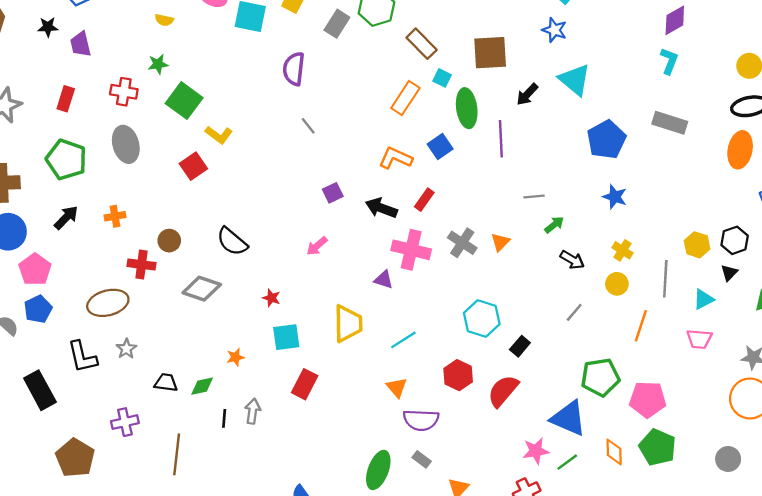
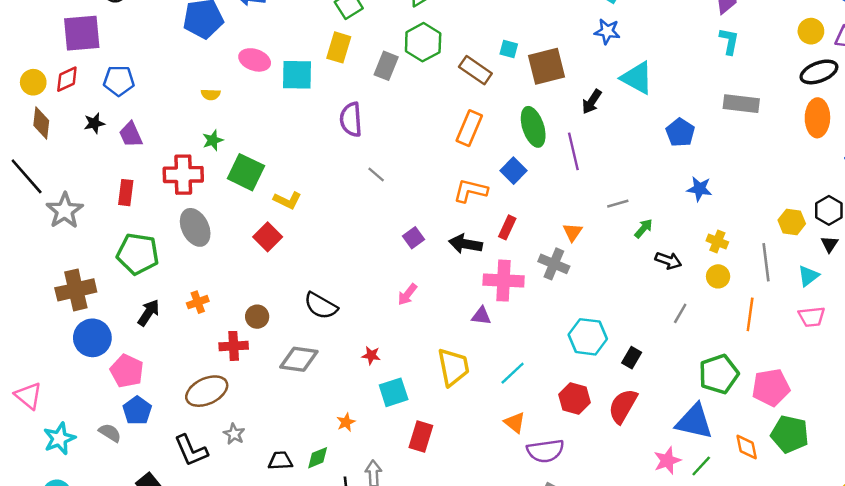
cyan square: (442, 78) -> (509, 49), moved
red cross: (124, 92) -> (183, 175), size x1.4
blue pentagon: (606, 140) -> (680, 132), size x0.7
orange triangle: (500, 242) -> (573, 232), moved

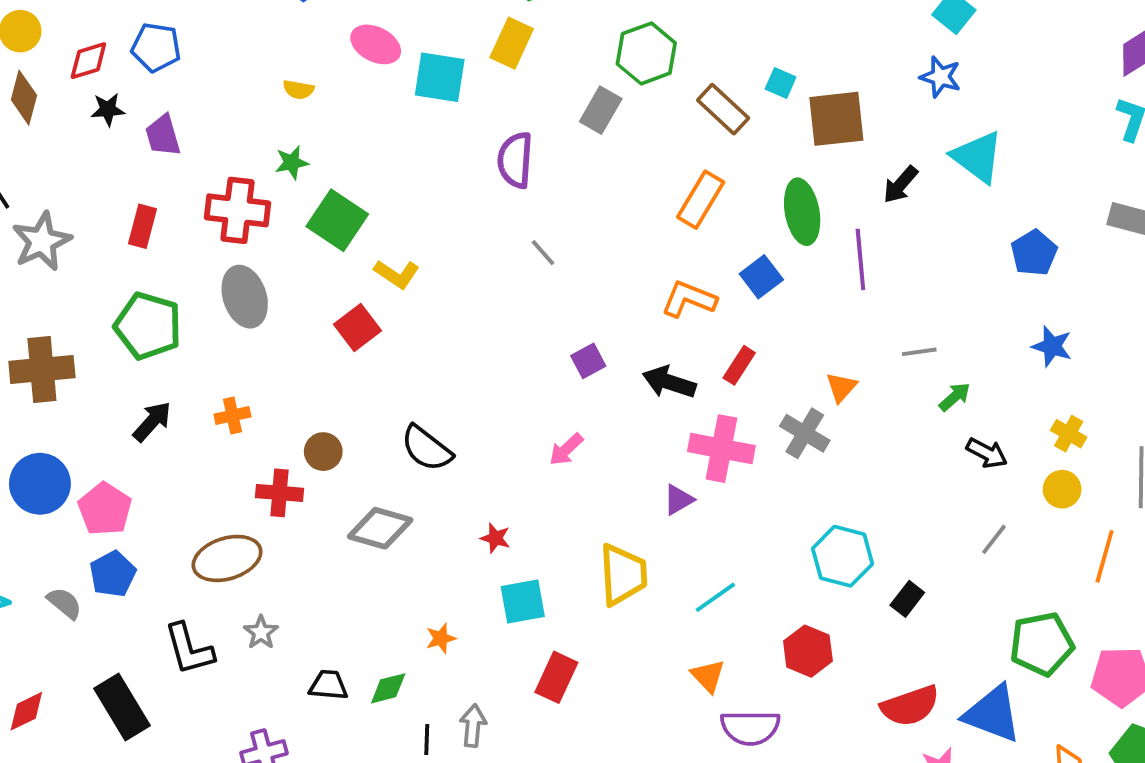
gray rectangle: (386, 66) -> (601, 110), moved
red diamond: (67, 79) -> (88, 61), moved
purple triangle: (481, 316) -> (678, 500), turned -45
blue circle: (92, 338) -> (40, 484), moved
red semicircle: (623, 406) -> (910, 706), moved, turned -147

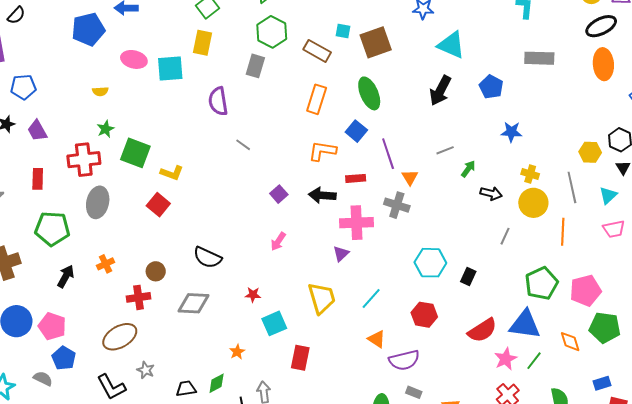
black arrow: (900, 185) -> (440, 90), moved, size x1.4
purple line: (860, 259) -> (388, 154), moved
gray ellipse: (245, 297) -> (98, 202), turned 44
red rectangle: (739, 365) -> (356, 178), turned 66
yellow circle: (1062, 489) -> (533, 203), size x1.5

